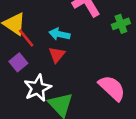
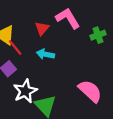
cyan arrow: (59, 34) -> (45, 54), moved
red triangle: (57, 55) -> (42, 28), moved

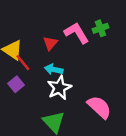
green cross: (98, 35) -> (100, 28), moved
white star: (25, 91) -> (59, 88), moved

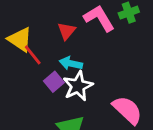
purple square: (16, 84) -> (54, 82), moved

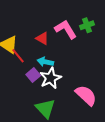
red triangle: (67, 31) -> (42, 38), turned -40

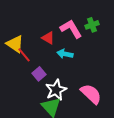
cyan arrow: (45, 62) -> (65, 54), moved
white star: (50, 78) -> (56, 90), moved

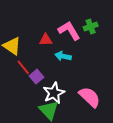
red triangle: (48, 38) -> (46, 40), turned -32
red line: (24, 55) -> (23, 67), moved

